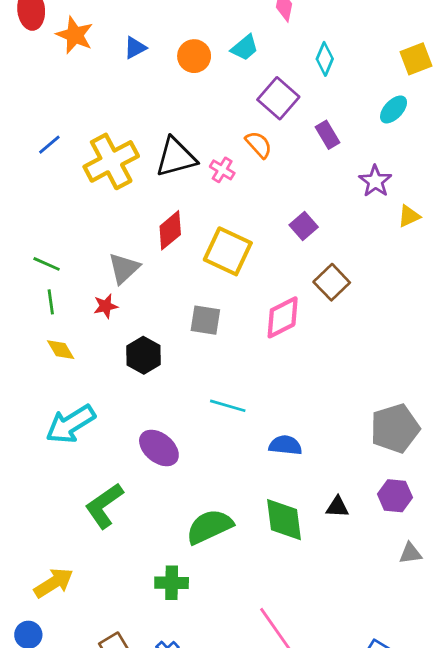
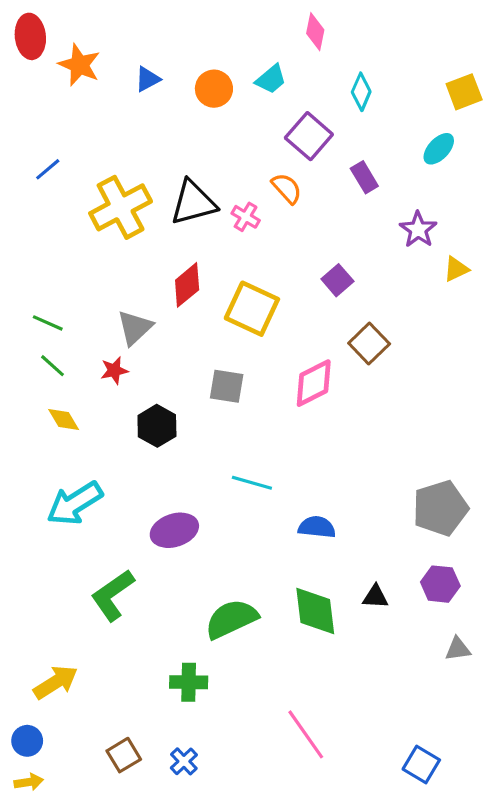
blue line: (49, 145) -> (48, 169), moved
green line: (51, 302) -> (53, 366), turned -40
purple ellipse: (159, 448) -> (174, 530), turned -57

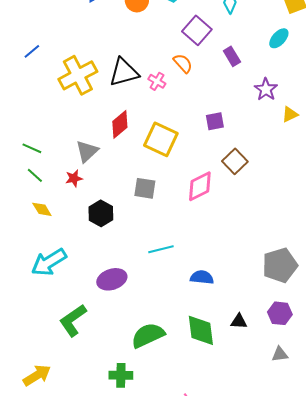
purple square: (337, 280) -> (215, 121), turned 30
cyan line: (252, 483) -> (161, 249), turned -30
gray triangle: (458, 649) -> (280, 354), moved

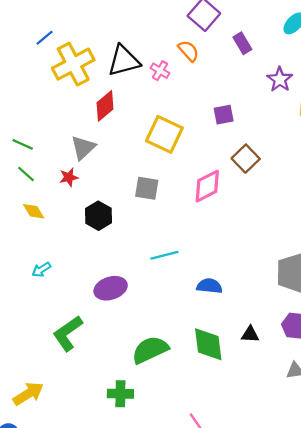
blue line: (32, 51) -> (45, 38), moved
red diamond: (120, 124) -> (105, 106), moved
cyan arrow: (49, 262) -> (41, 270), size x0.5

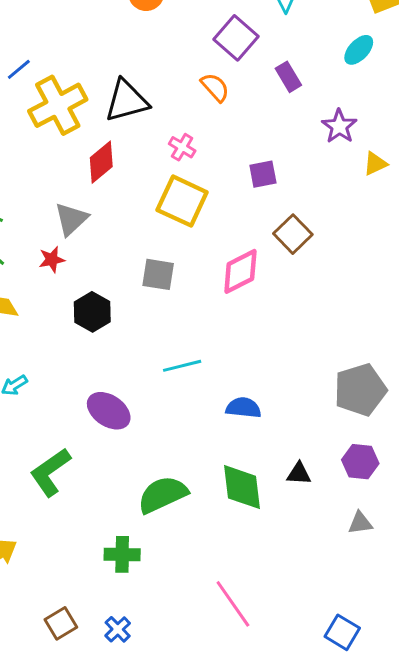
pink cross: (160, 71) -> (182, 147), moved
purple ellipse: (111, 288) -> (109, 411), turned 52

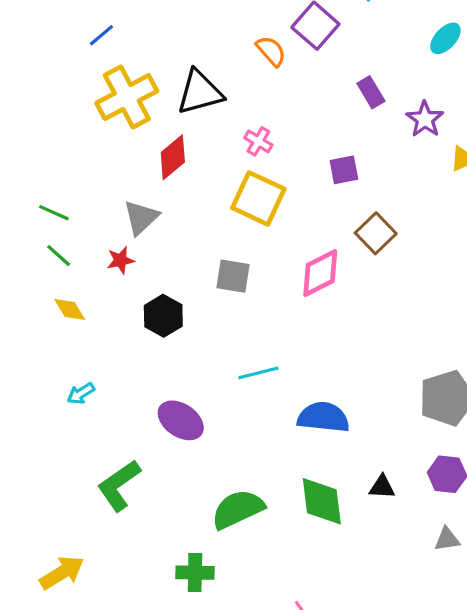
blue line: (19, 69) -> (101, 35), moved
purple rectangle: (288, 77) -> (371, 92), moved
orange semicircle: (215, 87) -> (271, 51), moved
blue semicircle: (243, 408) -> (323, 417), size x1.4

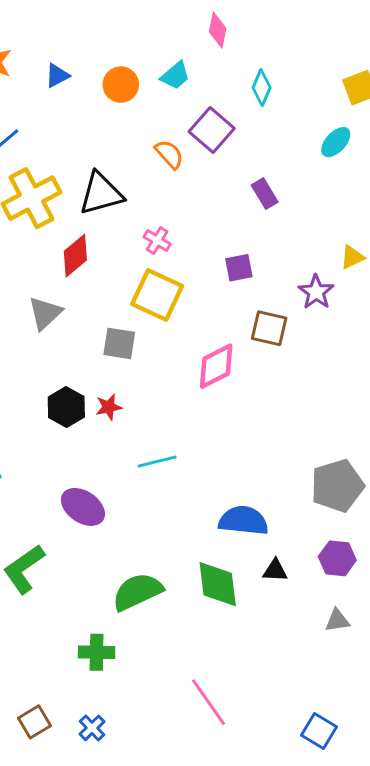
purple star: (425, 119) -> (316, 292), moved
brown square: (376, 233) -> (269, 328), turned -33
red star: (120, 260) -> (109, 407), moved
gray square: (233, 276) -> (119, 343), moved
blue semicircle: (323, 417) -> (243, 521), moved

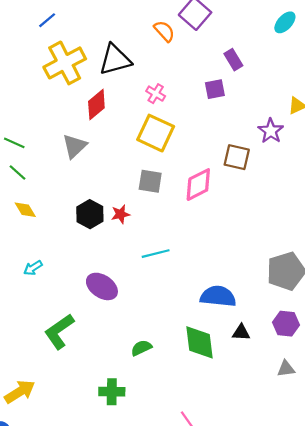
purple square: (239, 268) -> (215, 89), moved
gray square: (119, 343) -> (150, 181), moved
green semicircle: (137, 592) -> (141, 348), size x0.6

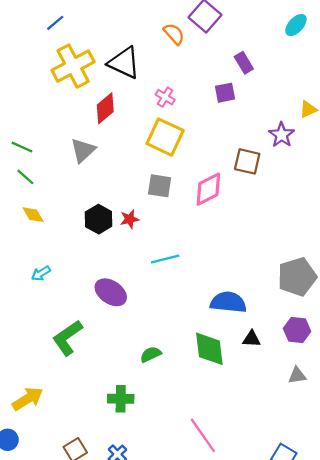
black triangle: (115, 60) -> (124, 63), turned 40

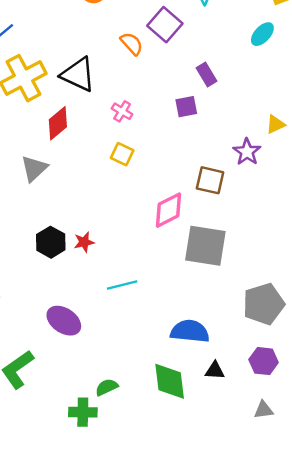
yellow square: (165, 137) -> (122, 154), size x0.6
gray square: (160, 186) -> (205, 246), moved, size x1.6
green cross: (121, 399) -> (83, 412), moved

